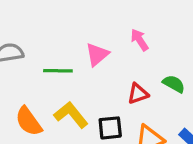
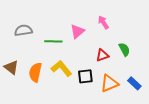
green semicircle: (174, 84) -> (124, 49), turned 32
orange semicircle: (29, 121) -> (35, 72), turned 48

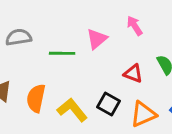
red triangle: (102, 55) -> (133, 74), turned 40
yellow L-shape: (61, 68) -> (72, 110), moved
black square: (85, 76) -> (108, 104), turned 35

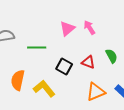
pink triangle: (97, 39) -> (67, 29), moved
black square: (108, 104) -> (64, 66), moved

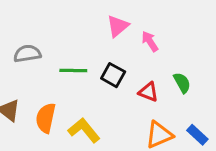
pink triangle: (67, 29) -> (118, 26), moved
black square: (64, 66) -> (113, 75), moved

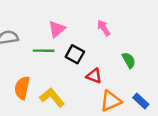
pink triangle: (118, 26) -> (57, 29), moved
red triangle: (148, 92) -> (94, 76), moved

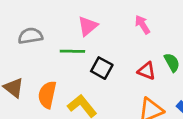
black square: (75, 54) -> (102, 68), moved
red triangle: (94, 76) -> (147, 71), moved

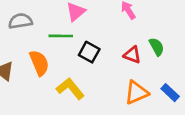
orange semicircle: (47, 95) -> (39, 63), moved, turned 145

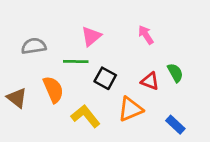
orange triangle: (136, 93) -> (130, 109), moved
blue rectangle: (170, 93) -> (175, 125), moved

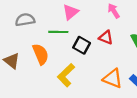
red triangle: (150, 81) -> (106, 37), moved
orange triangle: (130, 109) -> (113, 78), moved, turned 45
yellow L-shape: (86, 116) -> (66, 75), turned -95

